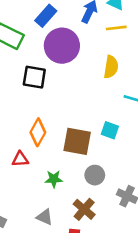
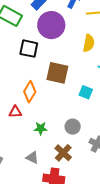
brown square: (77, 141) -> (57, 73), moved

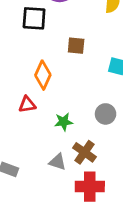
brown square: (57, 73) -> (76, 46), size x0.6
brown cross: (63, 153) -> (84, 152), moved

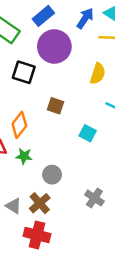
gray circle: (106, 114) -> (52, 175), moved
green star: (64, 122) -> (24, 156), moved

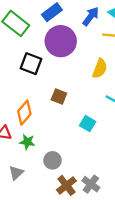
brown cross: (40, 203) -> (66, 185), moved
gray triangle: (14, 206) -> (16, 173), moved, turned 42

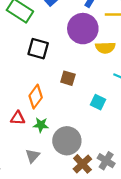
purple circle: (61, 41) -> (83, 29), moved
yellow semicircle: (100, 68) -> (105, 48), turned 72
gray circle: (52, 160) -> (67, 141), size x1.6

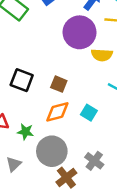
black square: (38, 49) -> (22, 80), moved
orange diamond: (36, 97) -> (57, 112), moved, turned 35
gray cross: (106, 161) -> (94, 161), moved

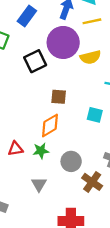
black square: (22, 80) -> (35, 61), moved, turned -30
orange diamond: (57, 112) -> (50, 125), moved
gray circle: (52, 151) -> (71, 161), size x0.7

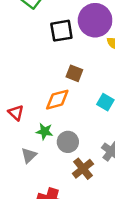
red triangle: (16, 149) -> (16, 113), turned 35
green star: (41, 151) -> (44, 131), moved

